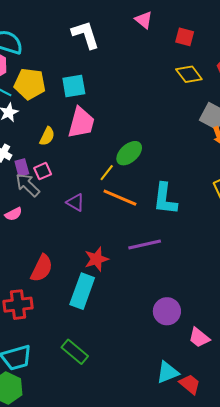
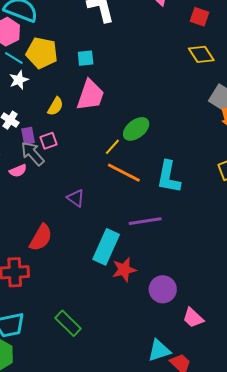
cyan square: (74, 86) -> (86, 58), size x0.7
purple triangle: (75, 202) -> (76, 198), moved
pink semicircle: (13, 214) -> (18, 171), moved
red star: (96, 259) -> (124, 270), moved
cyan rectangle: (82, 291) -> (106, 247), moved

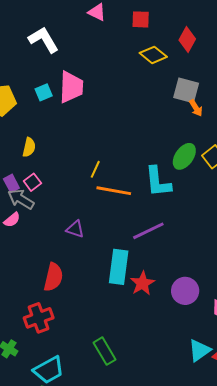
pink trapezoid: (90, 95) -> (71, 87), moved
green ellipse: (136, 129) -> (184, 156), moved
green rectangle: (68, 323) -> (104, 351), turned 32

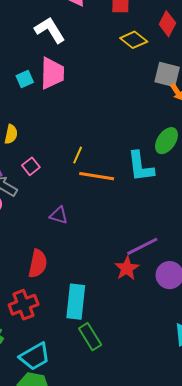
white L-shape: (44, 40) -> (50, 30), moved
pink square: (32, 182) -> (31, 166), moved
purple line: (148, 231) -> (142, 246), moved
cyan rectangle: (119, 267) -> (76, 302), moved

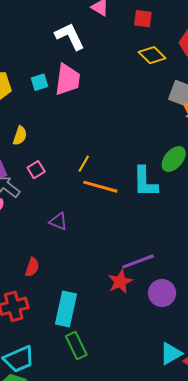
red semicircle: (38, 264) -> (32, 267), size x0.7

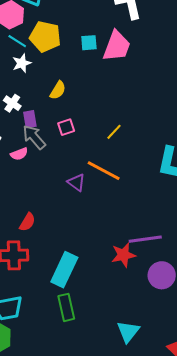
orange line: (100, 187) -> (104, 171), moved
red semicircle: (32, 267) -> (27, 222), moved
cyan triangle: (171, 354) -> (128, 332), moved, turned -35

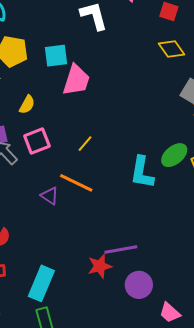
cyan square: (89, 43) -> (56, 56), size x1.4
pink trapezoid: (117, 46) -> (76, 80), moved
pink square: (66, 127) -> (37, 141), size x1.5

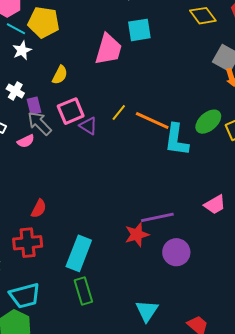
cyan square: (56, 56) -> (139, 30), moved
orange line: (76, 183) -> (152, 120), moved
purple triangle: (50, 196) -> (88, 126), moved
pink trapezoid: (170, 313) -> (215, 205), moved, turned -70

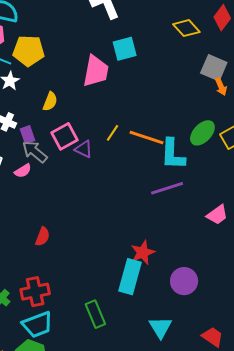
purple line: (157, 217) -> (167, 188), moved
red cross: (28, 243) -> (35, 292), moved
purple circle: (176, 252) -> (184, 281), moved
cyan rectangle: (79, 253) -> (130, 277), moved

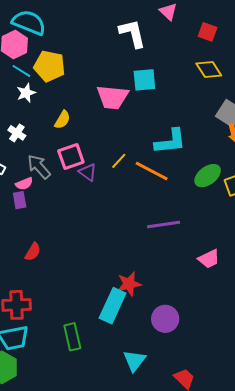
pink trapezoid: (96, 71) -> (112, 97), turned 76
purple rectangle: (27, 135) -> (20, 200), moved
cyan L-shape: (173, 154) -> (170, 142), moved, turned -108

